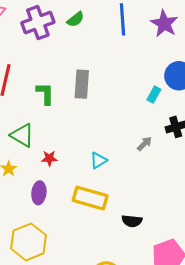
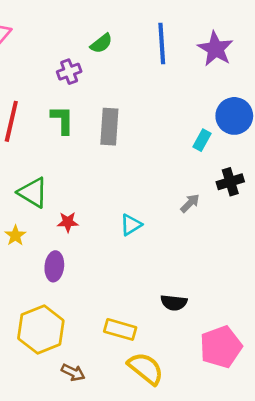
purple cross: (38, 23) -> (69, 72), moved, size x0.6
green L-shape: (45, 94) -> (62, 120), moved
yellow rectangle: (90, 198) -> (120, 329), moved, size x0.7

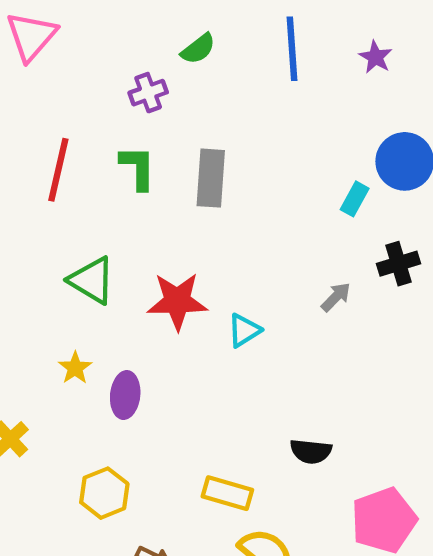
purple star: (215, 49) -> (375, 57), size x0.6
red star: (68, 222) -> (177, 301), moved, size x1.8
yellow star: (15, 235) -> (75, 368), moved
yellow hexagon: (41, 329) -> (104, 493), size x0.7

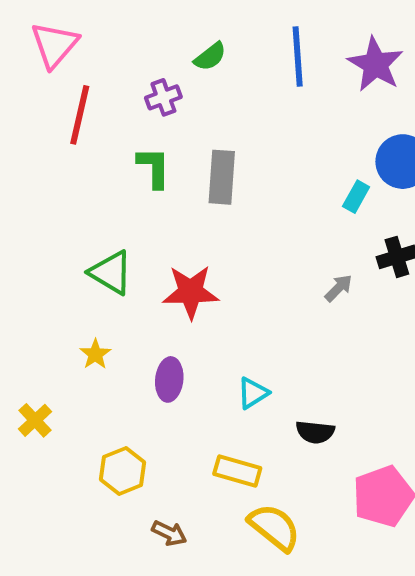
purple star: (375, 57) -> (375, 64), size x1.8
red line: (58, 170) -> (80, 115), moved
cyan triangle: (244, 330) -> (253, 393), moved
purple ellipse: (125, 395) -> (169, 379), moved

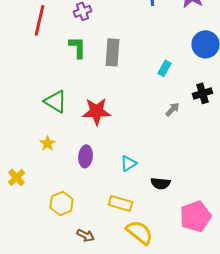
cyan rectangle: (356, 197) -> (164, 68), moved

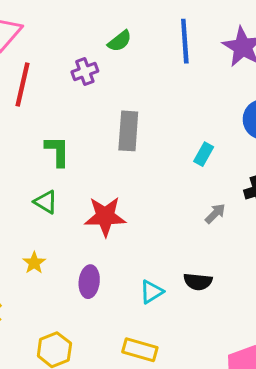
green L-shape: (78, 47) -> (57, 151), moved
green triangle: (56, 101) -> (46, 202), size x0.7
black semicircle: (160, 183) -> (198, 282), moved

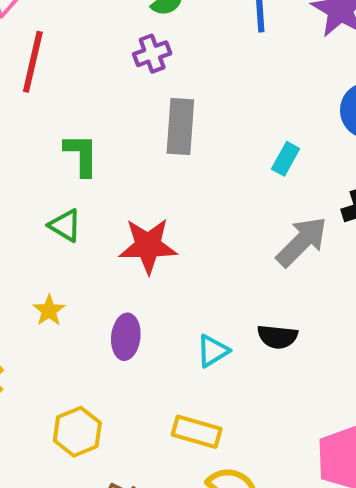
purple cross: (85, 72) -> (152, 54), moved
gray arrow: (215, 214) -> (302, 242), size x1.8

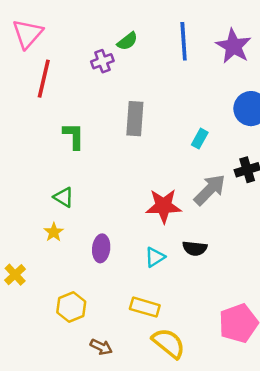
purple cross: (152, 54) -> (102, 61), moved
green triangle: (65, 226) -> (64, 197), moved
red star: (148, 246) -> (164, 206), moved

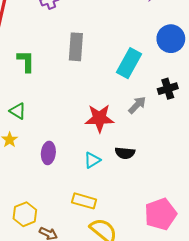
cyan rectangle: (200, 139) -> (129, 63), size x1.8
gray arrow: (210, 190) -> (137, 105), size x0.7
yellow hexagon: (71, 307) -> (25, 214), moved

